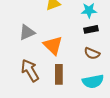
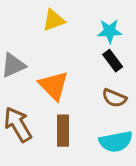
black rectangle: (91, 29) -> (113, 61), turned 64

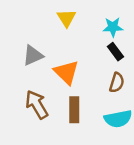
yellow triangle: (54, 20) -> (66, 18), turned -42
brown semicircle: (114, 98) -> (117, 83), turned -96

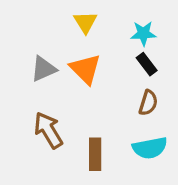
orange triangle: (66, 72) -> (85, 69), moved
brown rectangle: (74, 110) -> (95, 154), moved

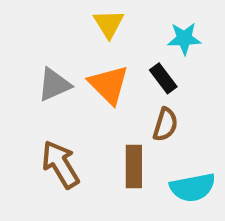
black rectangle: (147, 64) -> (163, 78), moved
brown semicircle: (148, 103) -> (165, 124), moved
brown rectangle: (95, 154) -> (134, 166), moved

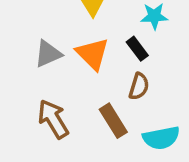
brown rectangle: (134, 166) -> (113, 121), turned -32

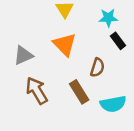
black rectangle: (137, 49) -> (118, 41), moved
gray triangle: (48, 54) -> (23, 55), moved

